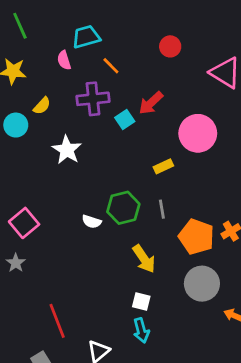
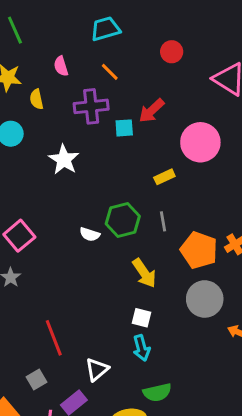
cyan trapezoid: (86, 37) -> (106, 29), moved
yellow semicircle: (42, 106) -> (37, 99), moved, turned 126
cyan square: (125, 120) -> (124, 128), turned 30

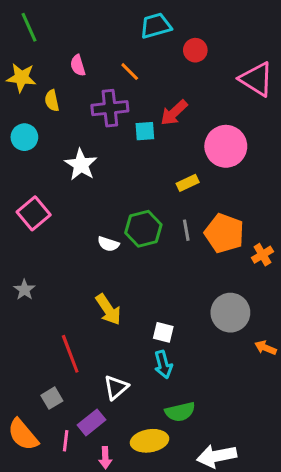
cyan trapezoid: (106, 29) -> (156, 26), moved
pink square: (19, 236) -> (34, 213), moved
orange pentagon: (199, 250) -> (224, 233), moved
yellow arrow: (144, 273) -> (108, 310), moved

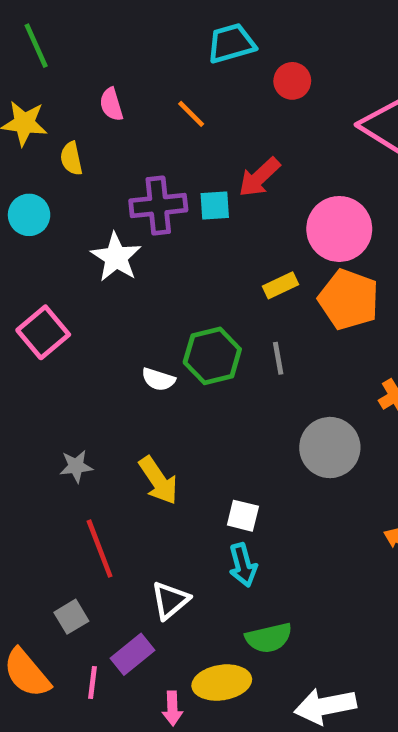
purple cross: (110, 108) -> (158, 205), moved
orange pentagon: (224, 233) -> (349, 299), moved
gray star: (24, 290) -> (76, 466), moved, turned 30
gray circle: (230, 313) -> (330, 448), moved
pink arrow: (105, 458) -> (172, 708), moved

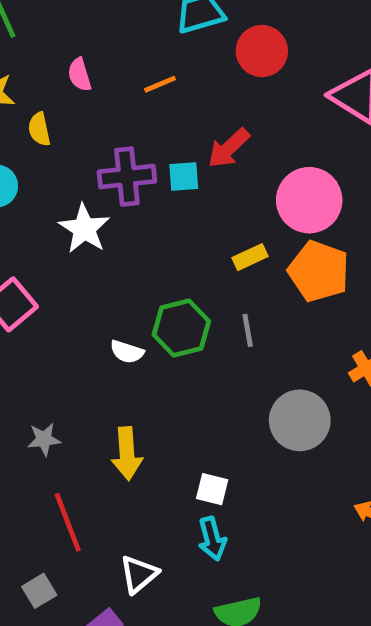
red circle: (292, 81) -> (262, 51), size x1.4
orange line: (191, 114) -> (160, 84), turned -68
yellow arrow: (158, 480) -> (127, 454), turned 30

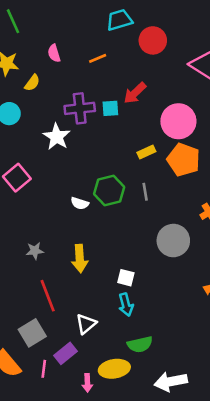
yellow semicircle: (39, 129) -> (32, 83), turned -132
gray square: (39, 591) -> (32, 333), size x1.5

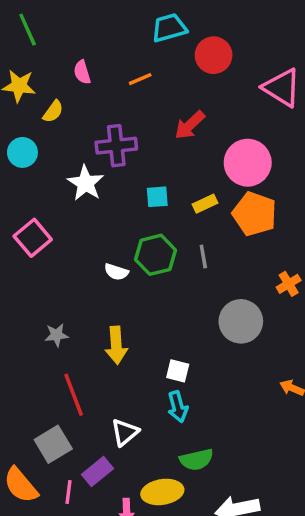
cyan square: (110, 108) -> (157, 197), moved

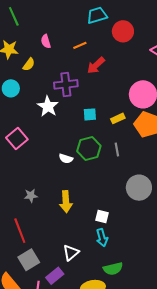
red arrow: (190, 125) -> (96, 65), moved
red line: (74, 395) -> (20, 231), moved

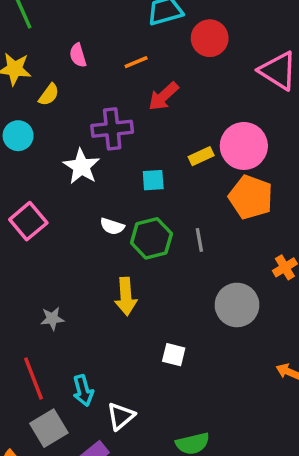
yellow rectangle: (118, 118) -> (201, 156), moved
white semicircle: (66, 159) -> (112, 226), moved
yellow arrow: (66, 202) -> (126, 296), moved
cyan arrow: (102, 238) -> (83, 390), moved

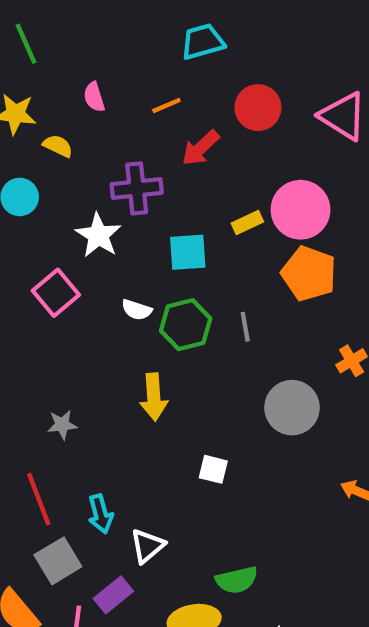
red circle: (210, 38) -> (258, 108), moved
yellow semicircle: (49, 95) -> (58, 146), turned -100
cyan square: (153, 180) -> (188, 252), size x1.4
pink square: (28, 221) -> (56, 293), moved

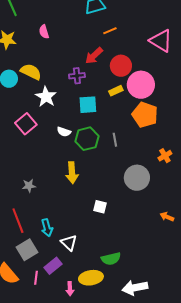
orange line: (166, 105) -> (110, 31), moved
red circle: (258, 108) -> (121, 66), moved
yellow semicircle: (58, 146) -> (31, 72), moved, size x1.5
purple cross: (137, 188) -> (77, 76), moved, size x0.7
white triangle: (147, 546) -> (69, 243), turned -36

